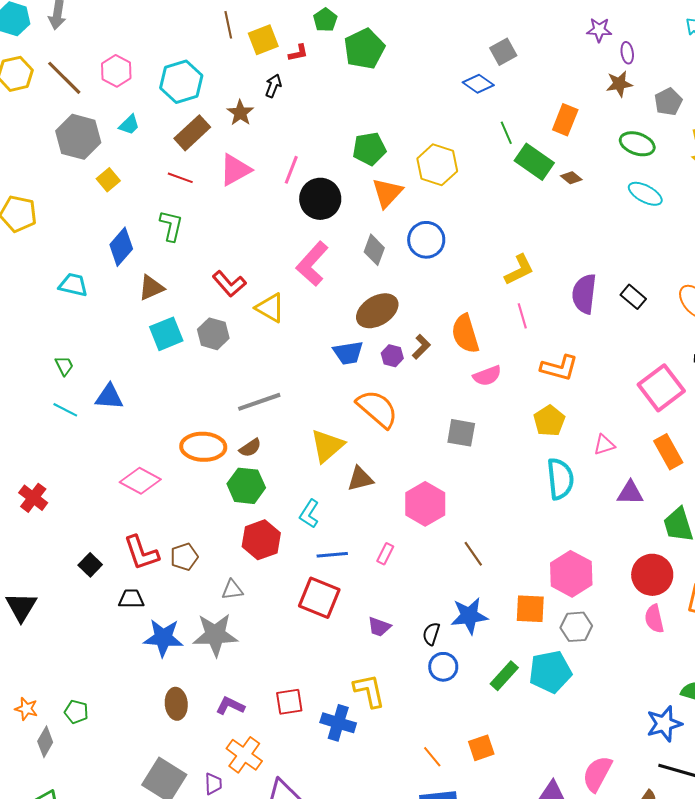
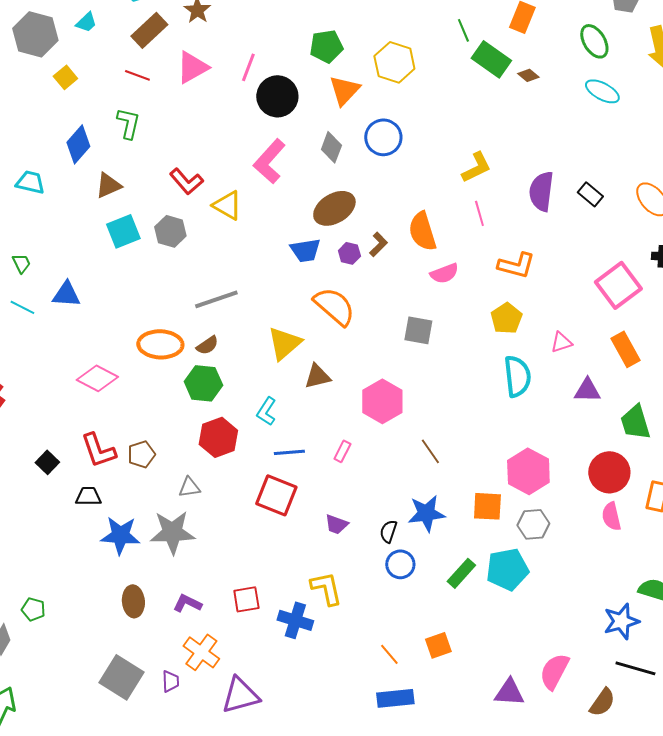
green ellipse: (637, 144) -> (594, 41), turned 40

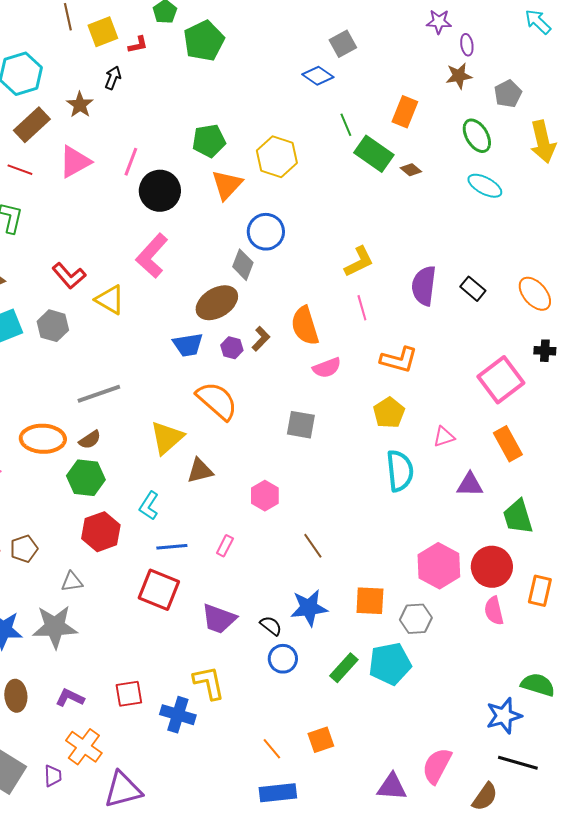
gray diamond: (331, 147) -> (243, 265), moved
pink hexagon: (382, 401) -> (265, 496), size x0.7
pink hexagon: (528, 471) -> (439, 566), moved
purple trapezoid: (336, 524) -> (219, 619), size x1.5
black semicircle: (388, 531) -> (271, 626), turned 110

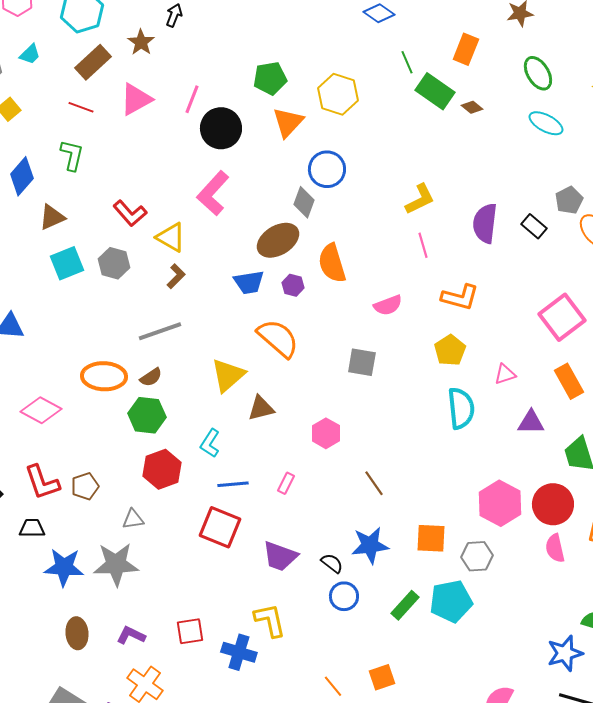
gray pentagon: (508, 94) -> (569, 200), moved
orange semicircle: (305, 326) -> (332, 263), moved
brown L-shape: (261, 339) -> (176, 276), moved

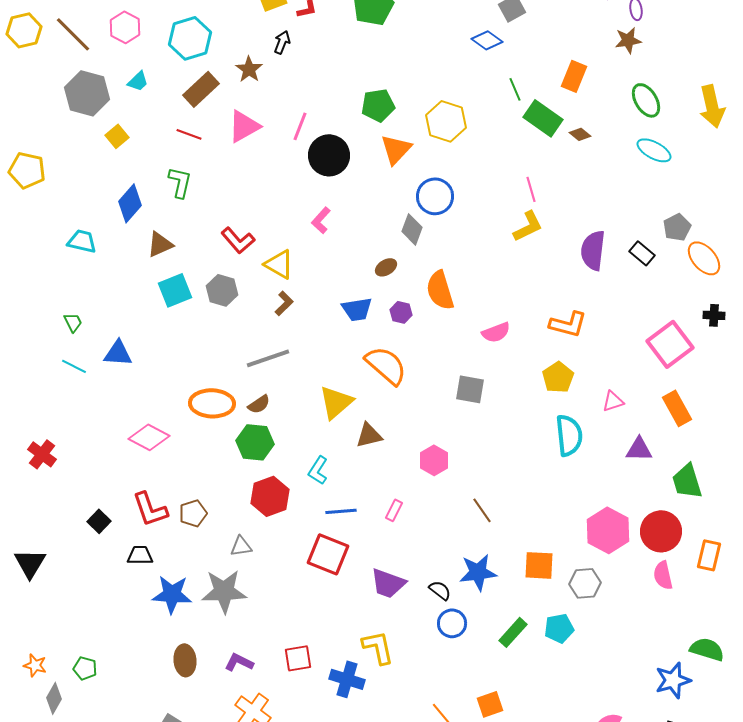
pink L-shape: (213, 193) -> (321, 220), size x0.6
brown ellipse: (278, 240) -> (386, 267), size x0.5
pink line: (423, 245) -> (531, 189), moved
cyan pentagon: (451, 601) -> (559, 628), size x0.7

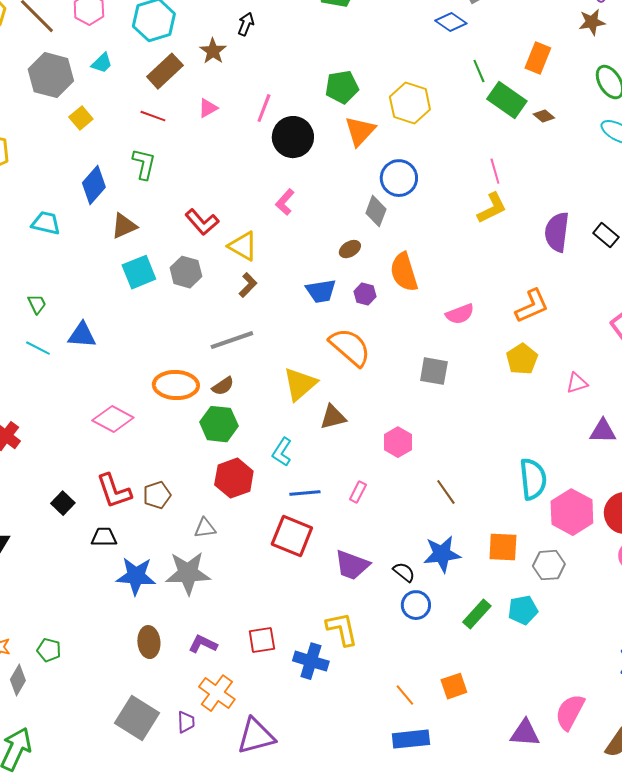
pink triangle: (244, 126) -> (208, 108), size x0.6
orange L-shape: (568, 324) -> (532, 306), turned -39
cyan semicircle: (569, 435) -> (533, 479), moved

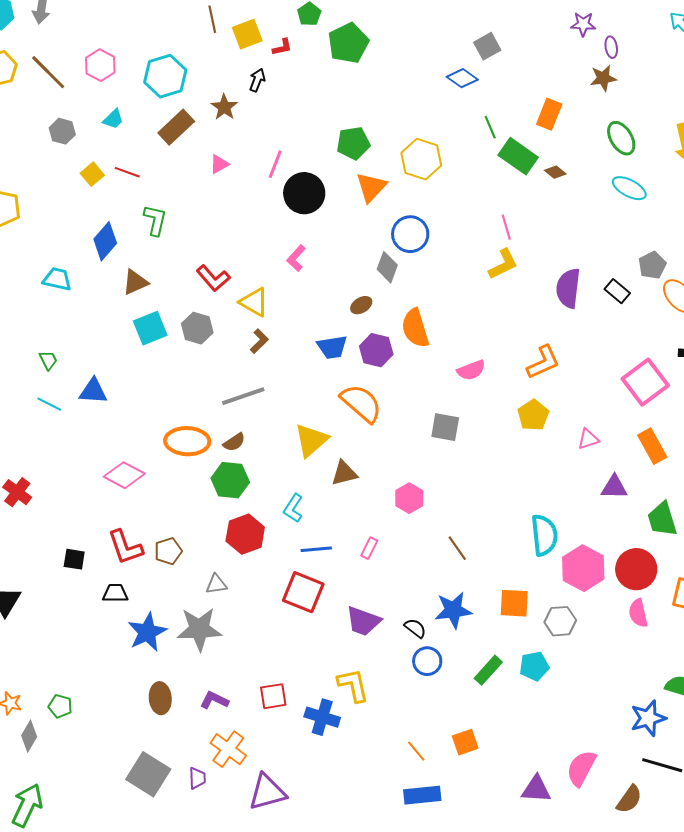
gray hexagon: (51, 75) -> (62, 131), size x0.6
red line: (153, 116) -> (127, 172), moved
purple hexagon: (365, 294) -> (376, 350), size x1.5
black square: (63, 503) -> (74, 559), turned -35
blue star: (136, 576) -> (147, 632), turned -30

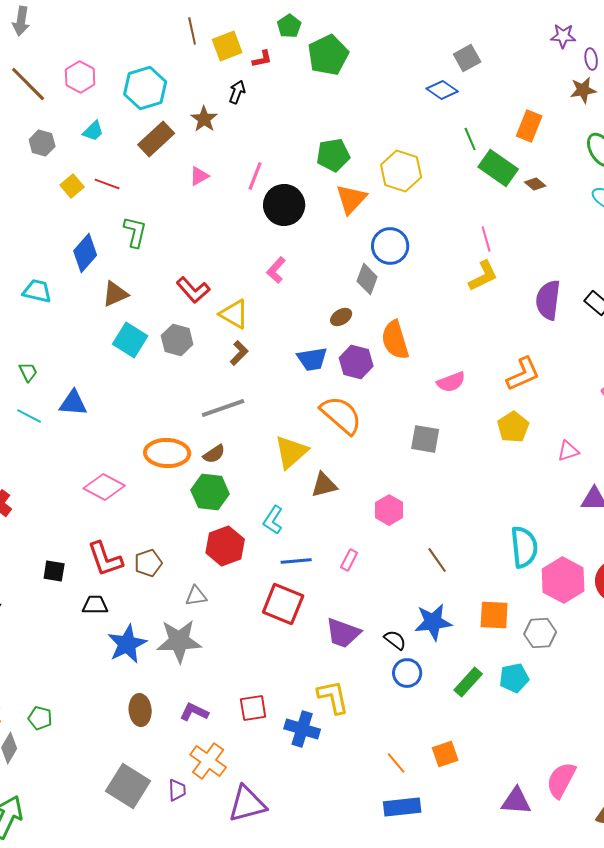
cyan square: (150, 328) -> (130, 340), turned -36

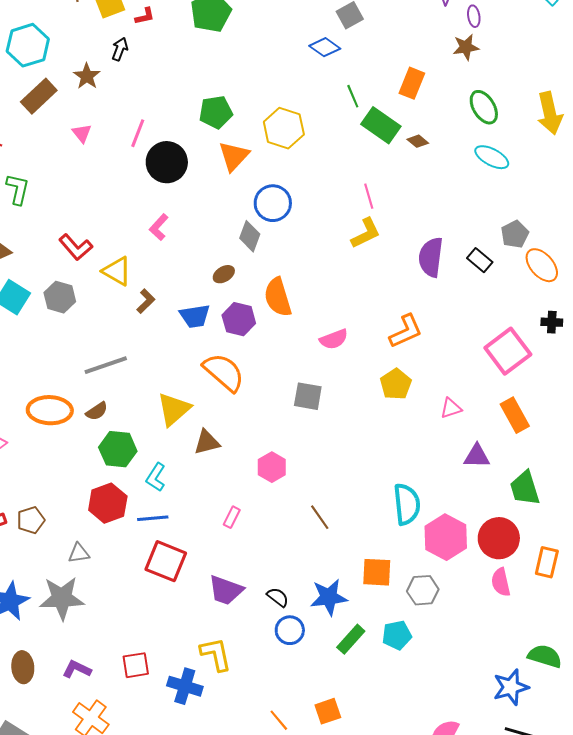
pink triangle: (199, 176) -> (82, 133), turned -40
brown L-shape: (239, 353) -> (146, 301), moved
green hexagon: (210, 492) -> (118, 449), moved
blue line: (296, 561) -> (153, 518), moved
blue star: (433, 622) -> (329, 597), moved

